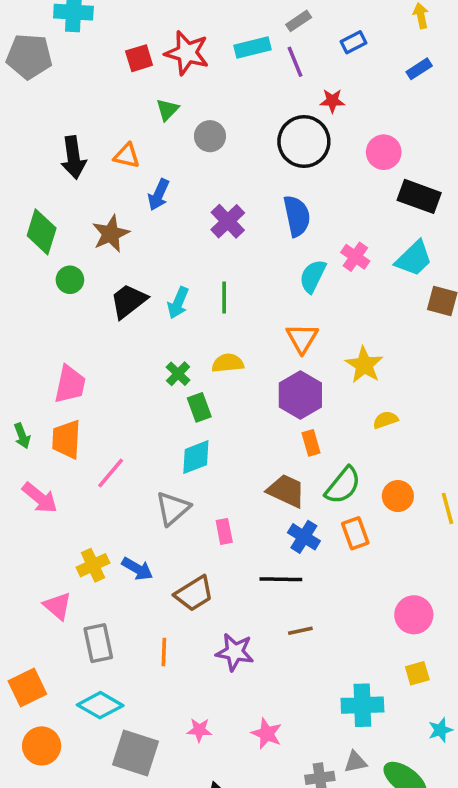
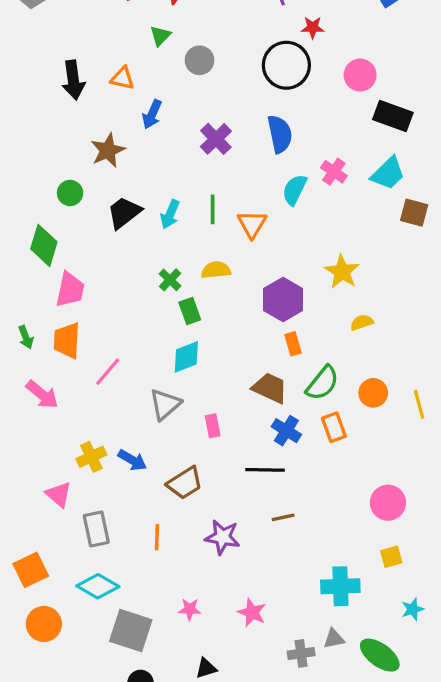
green diamond: (42, 232) -> (44, 245), moved
orange triangle: (302, 338) -> (252, 224), moved

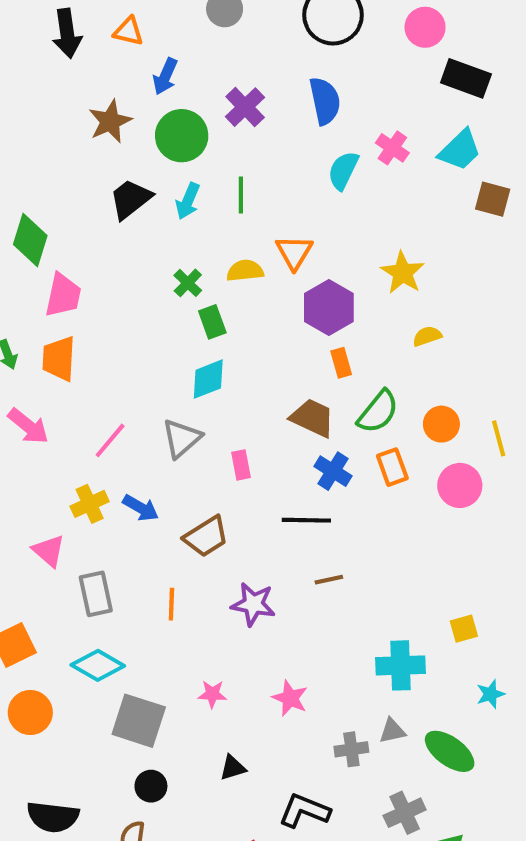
green circle: (70, 193) -> (182, 136), moved, size x1.6
orange triangle: (252, 224) -> (294, 252), moved
pink line: (108, 372) -> (110, 440), moved
pink circle: (388, 503) -> (460, 485), moved

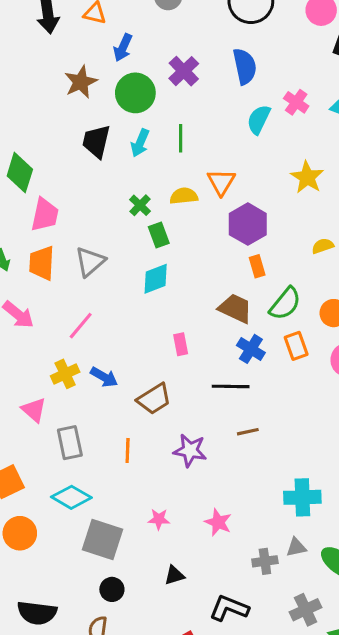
black trapezoid: (130, 199) -> (96, 141), turned -39
yellow star: (403, 273) -> (307, 177), moved
gray triangle: (182, 438) -> (90, 262), moved

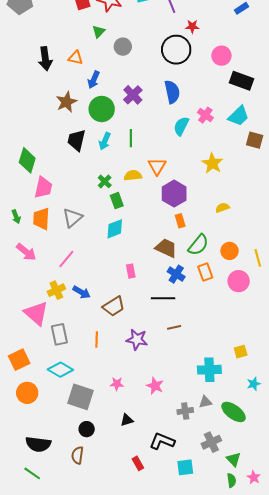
pink triangle: (34, 410) -> (36, 313), size x1.5

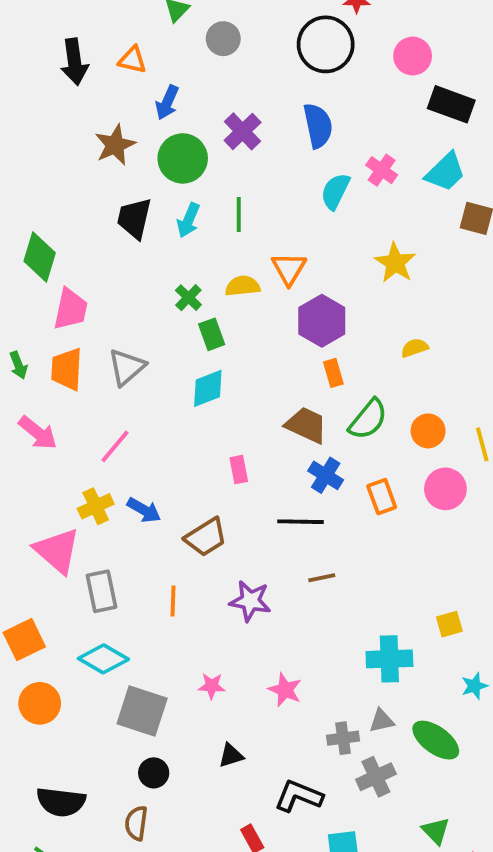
orange rectangle: (205, 272) -> (382, 497), moved
gray cross: (211, 442) -> (376, 777), moved

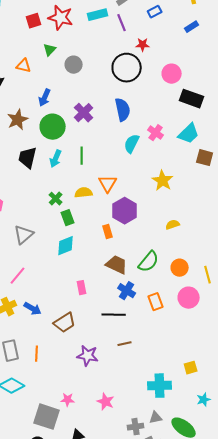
orange triangle: (132, 60) -> (24, 66), moved
orange rectangle: (333, 373) -> (108, 232), moved
orange line: (173, 601) -> (37, 354), moved
gray square: (142, 711) -> (47, 417), moved

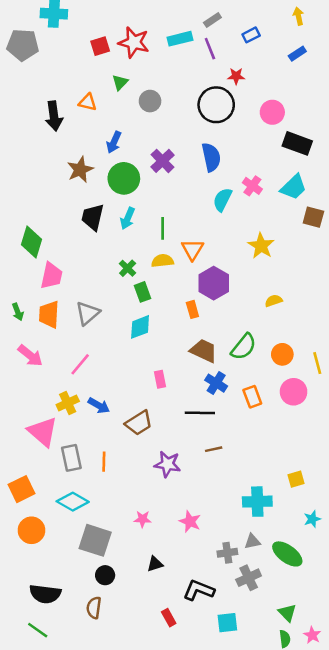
green line: (82, 156) -> (163, 228), moved
gray square: (47, 417) -> (95, 540), moved

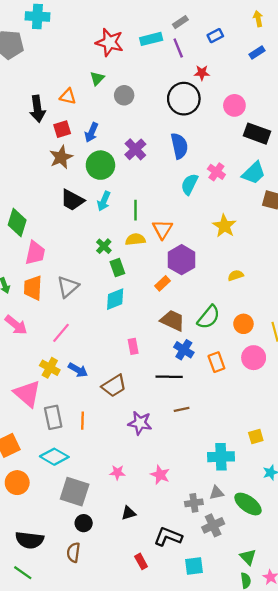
red square: (100, 46) -> (62, 129), moved
black trapezoid: (93, 217) -> (72, 200), turned -75
orange rectangle: (192, 309) -> (162, 283), turned 63
yellow cross: (68, 403) -> (50, 368), turned -36

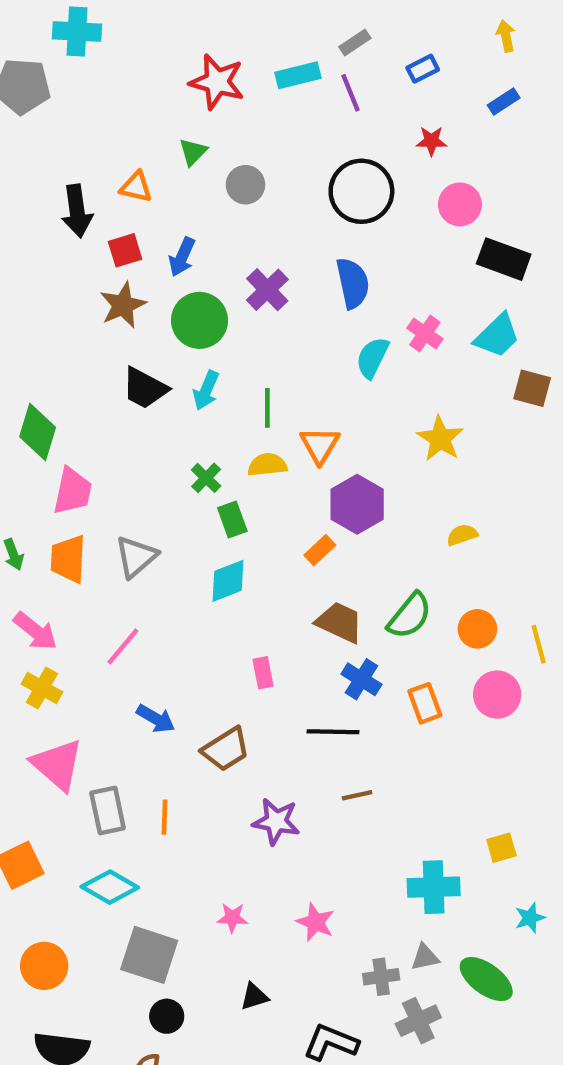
red star: (202, 73) -> (431, 141), moved
yellow cross: (50, 368) -> (42, 688), moved
orange circle: (17, 483) -> (44, 966), moved

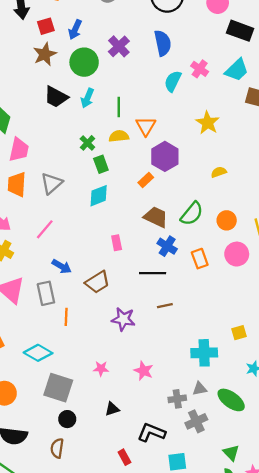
gray rectangle: (108, 811) -> (46, 293), moved

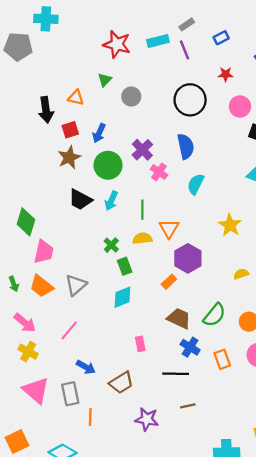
pink cross: (200, 69) -> (159, 172), moved
orange trapezoid: (17, 184) -> (41, 286), turned -55

